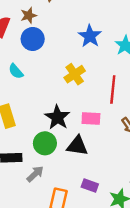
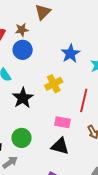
black star: (57, 117) -> (23, 98), moved
black triangle: (77, 146) -> (60, 146), moved

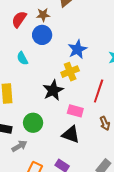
blue star: (70, 54) -> (77, 49), moved
black star: (23, 98) -> (53, 90), moved

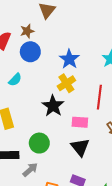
cyan semicircle: (22, 58) -> (15, 80), turned -96
black triangle: (71, 134) -> (80, 147), turned 42

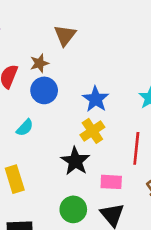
green circle: (39, 143) -> (73, 209), moved

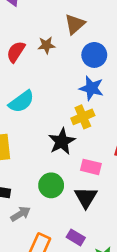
blue circle: (44, 90) -> (94, 55), moved
blue star: (96, 99) -> (91, 88), turned -30
cyan semicircle: (25, 128) -> (21, 102), size x1.5

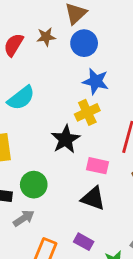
blue circle: (94, 55) -> (84, 43), moved
green circle: (51, 185) -> (34, 185), moved
black triangle: (86, 197) -> (93, 198), turned -40

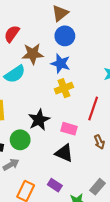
brown star: (46, 37) -> (33, 54), moved, size x1.5
blue star: (96, 81) -> (60, 63), moved
black star: (66, 139) -> (39, 120), moved

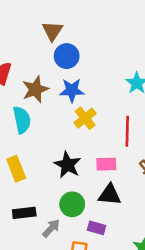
cyan semicircle: (15, 74) -> (22, 120), turned -50
green circle: (20, 140) -> (72, 204), moved
purple rectangle: (55, 185) -> (96, 228), moved

